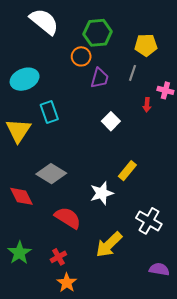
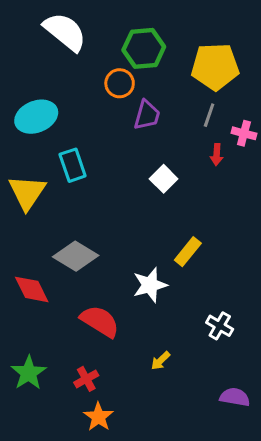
yellow pentagon: (146, 45) -> (215, 67), size x1.4
gray line: (132, 73) -> (209, 115), moved
white cross: (149, 221) -> (220, 326), size x0.7
yellow arrow: (109, 245) -> (161, 361), size x0.5

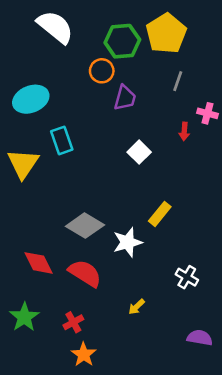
yellow pentagon: (215, 67) -> (166, 33), moved, turned -30
gray line: (209, 115) -> (178, 81), moved
gray diamond: (76, 256) -> (85, 226), moved
red diamond: (32, 289) -> (39, 263), moved

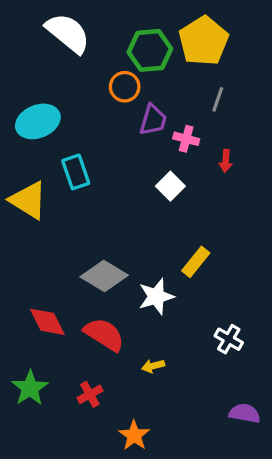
pink cross: (207, 113) -> (186, 139), moved
yellow triangle: (23, 164) -> (28, 200), turned -32
yellow arrow: (137, 307) -> (153, 366), moved, turned 30
orange star: (84, 354) -> (134, 435), moved

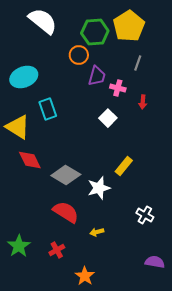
red diamond: (47, 322) -> (30, 160), moved

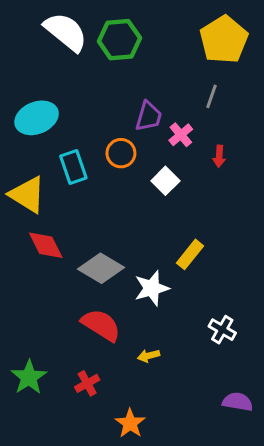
yellow pentagon: (129, 26) -> (224, 40), moved
green hexagon: (95, 32) -> (119, 40), moved
orange circle: (79, 55) -> (121, 153), moved
pink cross: (118, 88) -> (181, 135), turned 35

